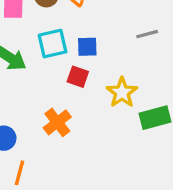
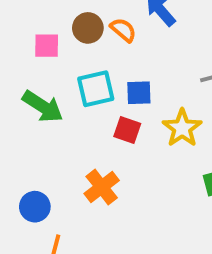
yellow star: (122, 92) -> (182, 128), moved

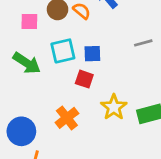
yellow star: (182, 128) -> (114, 107), moved
blue circle: (35, 207) -> (21, 131), size x1.4

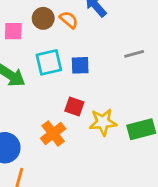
red square: (84, 79) -> (74, 106), moved
yellow star: (114, 107) -> (103, 122), turned 30

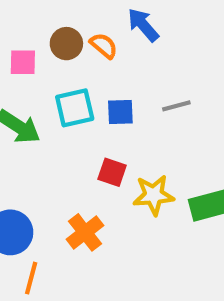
gray line: (134, 54) -> (176, 106), moved
orange cross: (53, 134) -> (85, 232), moved

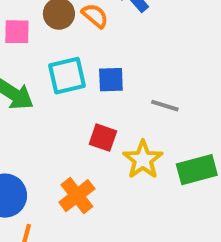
gray line: (176, 106) -> (165, 106), moved, turned 32
yellow star: (154, 195) -> (143, 160), turned -30

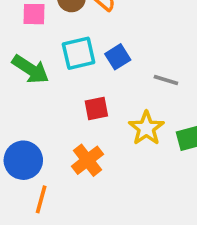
blue square: (111, 80) -> (118, 57), turned -30
red square: (103, 138) -> (96, 109), moved, turned -30

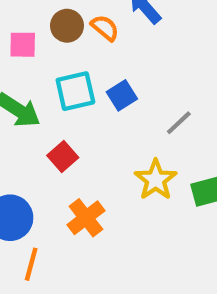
gray line: (166, 80) -> (179, 123), turned -60
red square: (96, 109) -> (63, 157), moved, turned -30

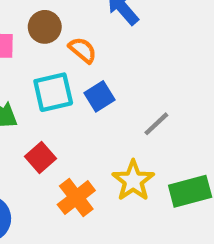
orange semicircle: (105, 28) -> (83, 50), moved
orange cross: (86, 218) -> (76, 198), moved

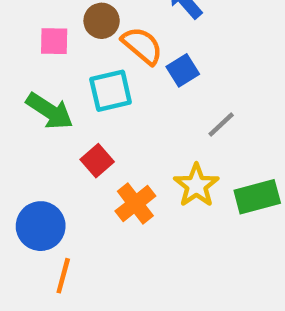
orange semicircle: (83, 50) -> (142, 46), size x1.4
blue square: (99, 96) -> (183, 70), moved

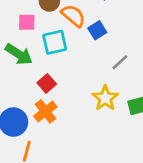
pink square: (54, 41) -> (27, 22), moved
orange cross: (135, 204) -> (45, 111), moved

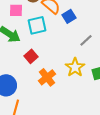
orange cross: (45, 111) -> (47, 77), moved

